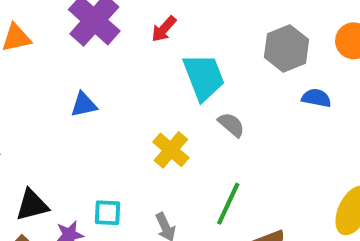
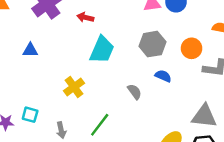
red arrow: (164, 29) -> (85, 17), turned 49
cyan trapezoid: (204, 77) -> (102, 50), turned 32
gray semicircle: (231, 125) -> (134, 92), moved

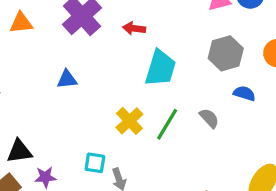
cyan square: (30, 115) -> (95, 163), moved
green line: (100, 125) -> (167, 124), moved

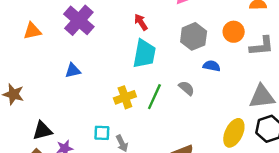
red arrow: (134, 28) -> (141, 22), moved, turned 56
yellow cross: (129, 121) -> (125, 97), turned 30

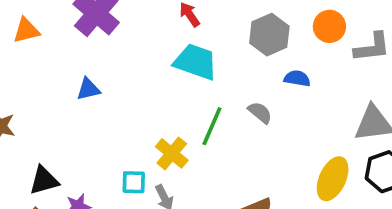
cyan trapezoid: (144, 54) -> (196, 62), turned -80
yellow cross: (125, 97) -> (172, 153), moved, turned -30

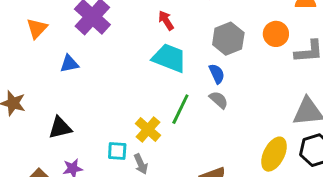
orange triangle: (26, 31) -> (37, 28), turned -35
blue semicircle: (297, 78) -> (217, 74), moved, turned 54
blue triangle: (88, 89) -> (69, 64), moved
black triangle: (44, 180) -> (60, 128), moved

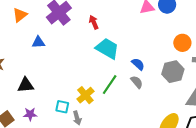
red arrow: (166, 20) -> (94, 22), moved
gray hexagon: (228, 39) -> (173, 72), moved
blue semicircle: (217, 74) -> (138, 64), turned -32

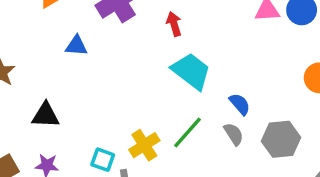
gray hexagon: (173, 72) -> (281, 139), moved

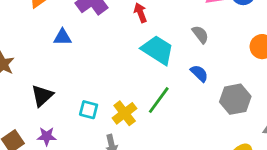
black triangle: (46, 115) -> (42, 96), turned -40
gray semicircle: (234, 134) -> (200, 34), moved
cyan square: (103, 160) -> (89, 110), moved

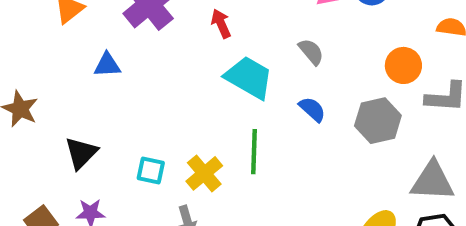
gray hexagon: (235, 99) -> (378, 121), moved
green line: (159, 100) -> (254, 152), turned -32

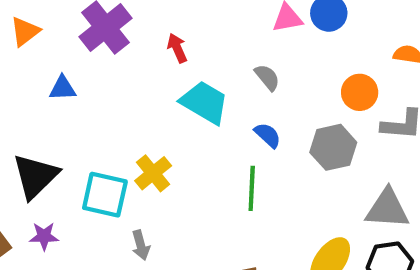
green line: (254, 152) -> (252, 188), moved
black triangle: (81, 153) -> (35, 176), size x1.4
cyan square: (151, 171) -> (105, 195), size x1.6
yellow cross: (204, 173) -> (153, 173), moved

